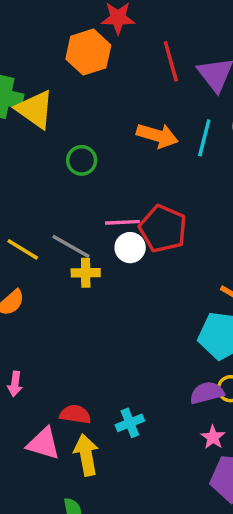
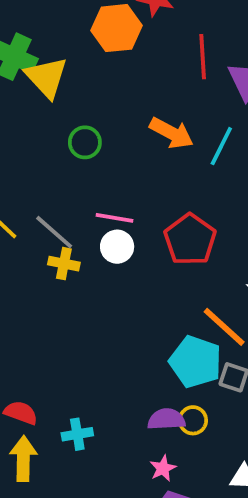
red pentagon: (163, 229) -> (190, 239), moved

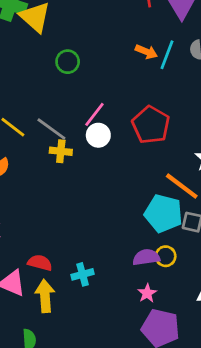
orange arrow: (171, 133) -> (146, 52), moved, size x0.7
pink line: (115, 218) -> (94, 114), turned -56

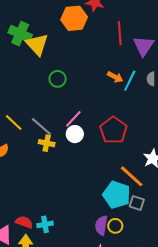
purple semicircle: (146, 257) -> (101, 225), turned -78
cyan cross: (83, 274) -> (45, 224), moved

